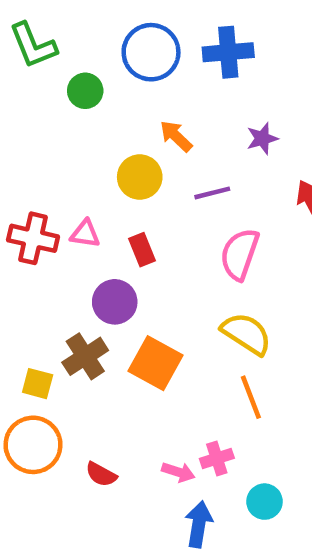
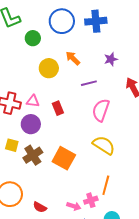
yellow circle: (140, 177) -> (49, 68), moved
purple circle: (115, 302) -> (31, 124), moved
yellow square: (38, 384) -> (12, 145), moved
orange line: (251, 397) -> (106, 185), moved, turned 36

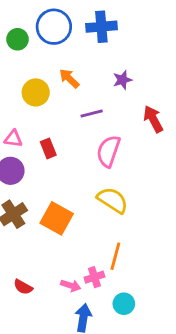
green circle: (33, 38) -> (17, 39), moved

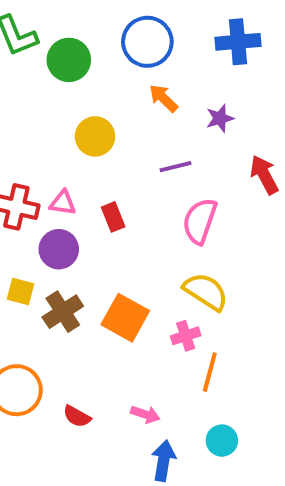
blue circle: (54, 27) -> (147, 42), moved
blue cross: (101, 27) -> (238, 42), moved
green circle: (17, 39) -> (69, 60), size x1.4
orange arrow: (69, 78) -> (163, 98), moved
pink cross: (94, 277) -> (186, 336), moved

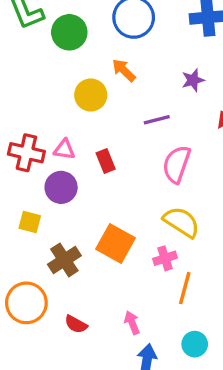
orange arrow: (163, 98) -> (124, 70), moved
brown cross: (63, 312) -> (64, 260), moved
pink arrow: (145, 414) -> (132, 323), turned -130

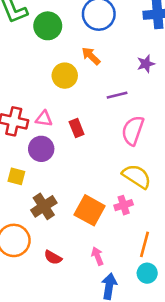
orange square: (115, 243) -> (90, 210), moved
orange line: (185, 288) -> (145, 244), moved

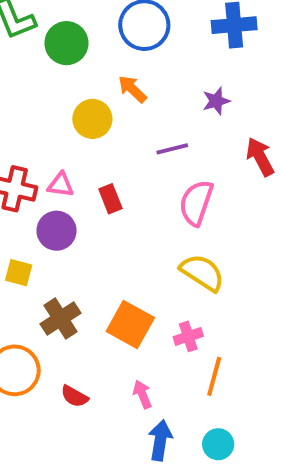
pink cross: (124, 205) -> (188, 336), moved
cyan circle: (147, 273) -> (218, 444), moved

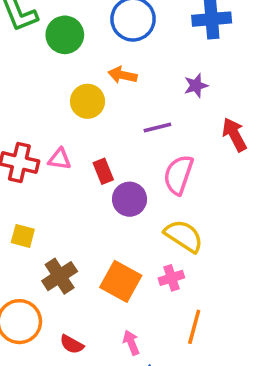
orange arrow: (132, 89) -> (122, 75), turned -32
purple circle: (57, 231) -> (129, 199), moved
pink cross: (188, 336) -> (171, 278), moved

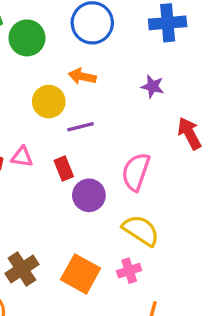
purple star: (196, 86) -> (153, 86), turned 30
purple line: (157, 128) -> (81, 127), moved

